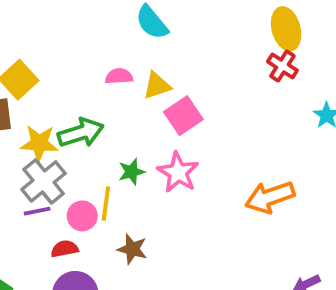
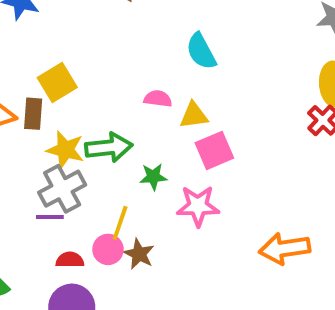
green star: (131, 172) -> (153, 177), moved
pink star: (178, 172) -> (198, 206), turned 30
pink circle: (82, 216) -> (108, 249), moved
brown star: (132, 249) -> (139, 254), moved

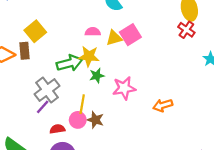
yellow star: (65, 150) -> (89, 56), moved
pink square: (214, 150) -> (130, 35), moved
purple line: (50, 217) -> (43, 107), turned -40
orange arrow: (285, 249) -> (163, 105), moved, size x0.7

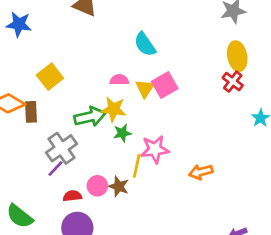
yellow triangle: (114, 38) -> (145, 88), turned -42
brown rectangle: (24, 51) -> (31, 112), moved
yellow line: (82, 104) -> (137, 166), moved

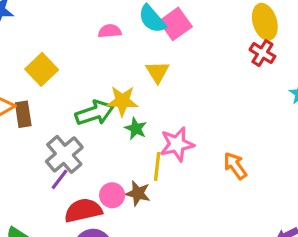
pink semicircle: (119, 80) -> (110, 31), moved
pink square: (165, 85) -> (176, 24), moved
green star: (122, 133) -> (136, 129), turned -30
orange arrow: (201, 172) -> (235, 166), turned 75
red semicircle: (72, 196) -> (83, 210), size x1.6

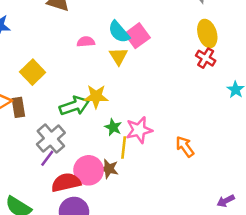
yellow triangle: (158, 72) -> (118, 56), moved
green star: (136, 129) -> (113, 127), moved
pink circle: (112, 195) -> (89, 170), size x1.5

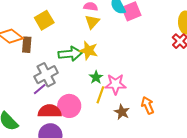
yellow triangle: (118, 56) -> (92, 22), moved
brown star: (109, 169) -> (122, 112), moved

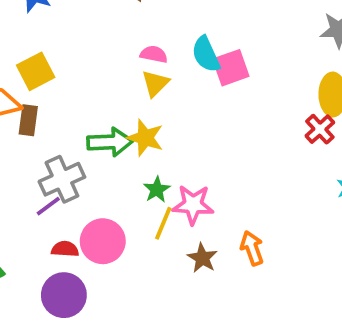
yellow square: (44, 20) -> (36, 71), moved
red semicircle: (50, 111) -> (65, 249), size x0.6

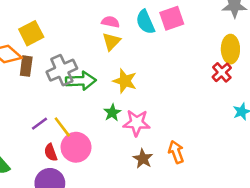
pink square: (231, 68) -> (172, 18), moved
yellow star: (145, 138) -> (125, 81), moved
gray cross: (62, 179) -> (62, 70), moved
yellow line: (163, 223) -> (62, 127), moved, turned -60
red semicircle: (65, 249) -> (51, 152), turned -114

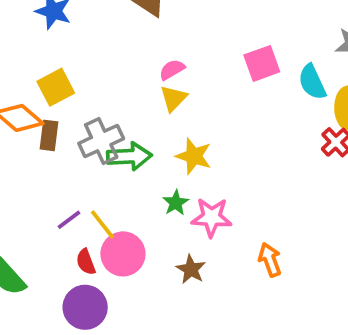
pink semicircle: (110, 22) -> (172, 70), turned -42
cyan semicircle: (145, 22) -> (312, 82), moved
brown star: (143, 159) -> (191, 269), moved

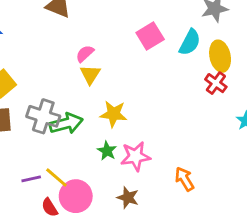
cyan semicircle: (312, 82) -> (190, 42), turned -116
gray cross: (101, 141) -> (43, 116), turned -36
purple line: (69, 220) -> (31, 179), turned 36

